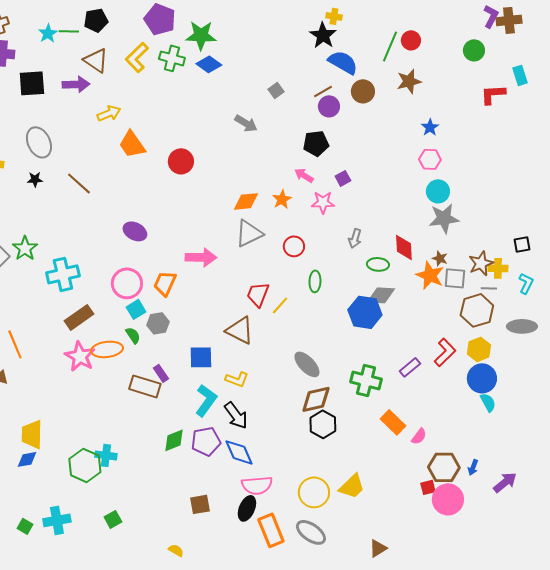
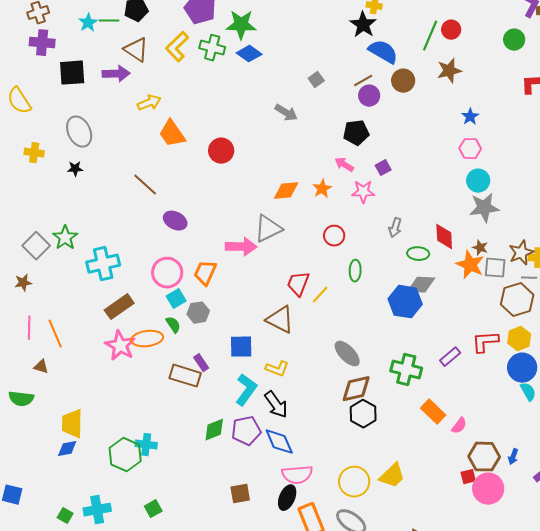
brown line: (79, 183) -> (145, 185), moved
gray triangle: (249, 233) -> (268, 229), moved
red L-shape: (445, 352) -> (485, 342), turned -140

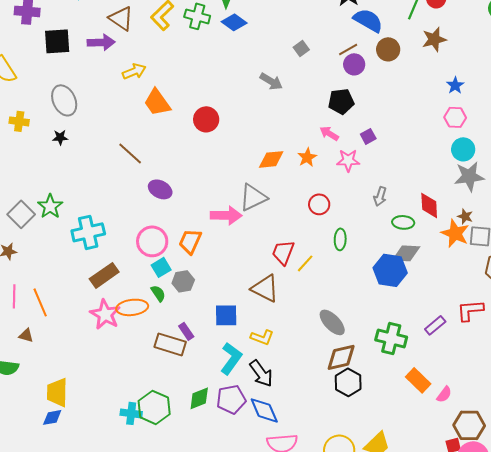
green hexagon: (125, 455) -> (154, 407), moved

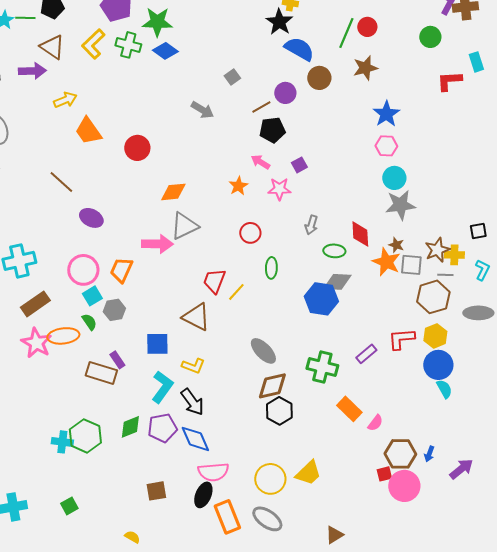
brown line: (348, 49) -> (261, 107), moved
blue star: (455, 85) -> (386, 114), size x1.5
orange diamond: (271, 159) -> (173, 192), moved

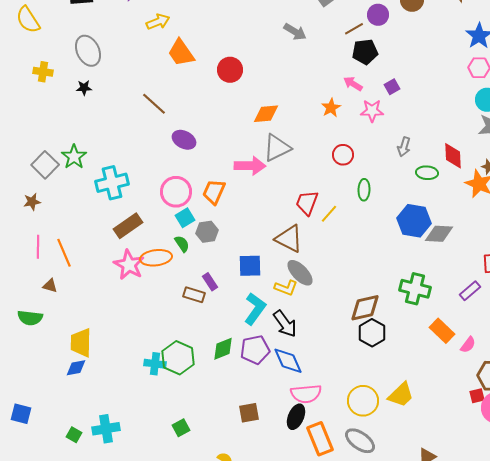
gray diamond: (337, 282) -> (439, 234), moved
gray ellipse: (263, 351) -> (300, 273), moved
purple rectangle: (366, 354) -> (470, 291), moved
brown rectangle: (101, 373) -> (194, 295), size x0.7
green square: (69, 506) -> (181, 428), moved

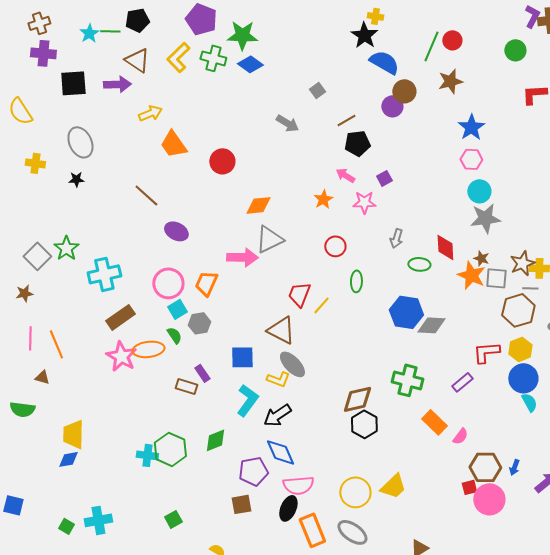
purple circle: (378, 15) -> (392, 106), moved
black arrow: (285, 324) -> (277, 415), turned 92
purple pentagon: (255, 350) -> (253, 471), moved

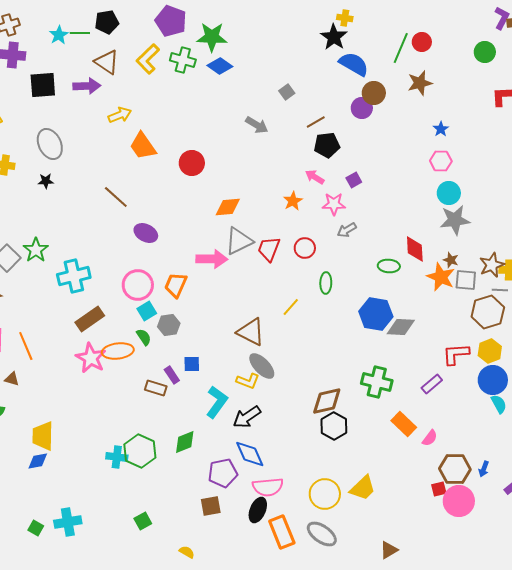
blue star: (471, 127) -> (441, 129), size x0.6
gray arrow: (396, 238) -> (347, 230), moved, turned 42
red trapezoid: (299, 294) -> (269, 249), moved
blue square: (242, 357) -> (192, 364), moved, size x0.7

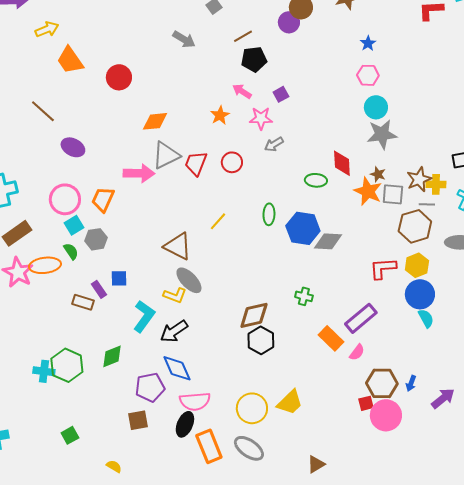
green ellipse: (326, 283) -> (269, 214), moved
green cross: (377, 382) -> (304, 296), size x0.6
purple rectangle: (432, 384) -> (361, 318), moved, size x1.5

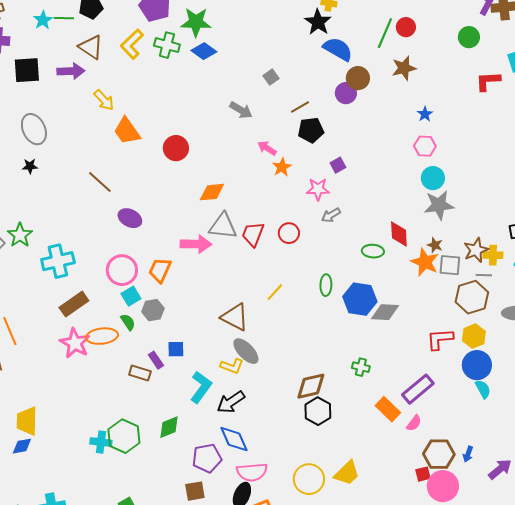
yellow arrow: (47, 29) -> (104, 100), turned 70
pink arrow: (242, 91) -> (267, 148), moved
orange star: (220, 115) -> (282, 167), moved
gray triangle: (166, 155) -> (223, 226), turned 32

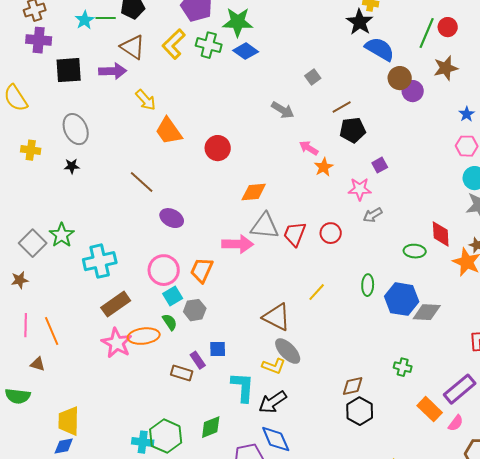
purple circle: (346, 93) -> (413, 91), moved
brown diamond: (311, 386) -> (353, 386), size x0.7
cyan L-shape: (201, 387) -> (243, 387), turned -32

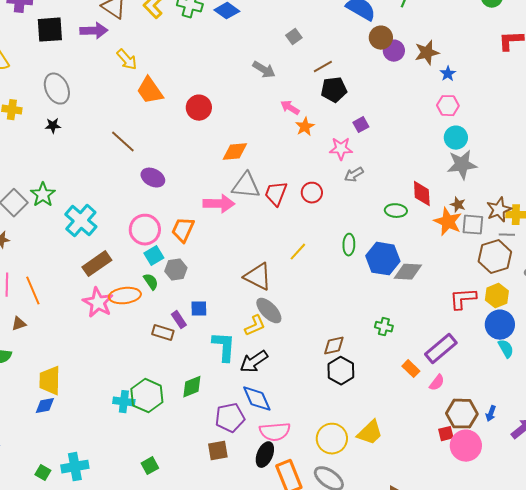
brown star: (446, 68) -> (427, 53), moved
cyan cross: (100, 261) -> (81, 221), turned -36
brown triangle: (38, 364) -> (19, 324), turned -35
yellow L-shape: (274, 366) -> (255, 326), turned -45
orange rectangle: (430, 409) -> (411, 369), size x0.7

